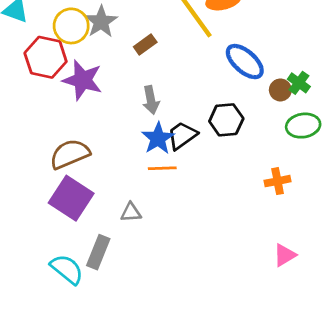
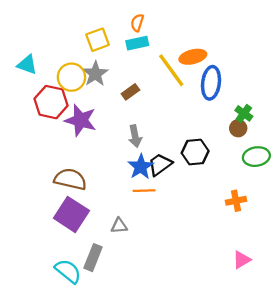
blue ellipse: (245, 62) -> (211, 83), moved, turned 56
green cross: (299, 83) -> (244, 113), moved
brown semicircle: (70, 154) -> (70, 179), turned 36

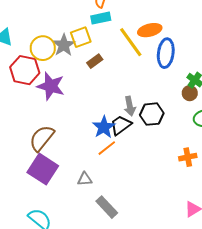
yellow square: (98, 40) -> (81, 37), moved
gray arrow: (135, 136) -> (130, 106), moved
brown semicircle: (70, 179) -> (42, 138), turned -64
orange line: (144, 191) -> (107, 148), turned -36
gray rectangle: (93, 258) -> (107, 207), moved, turned -65

